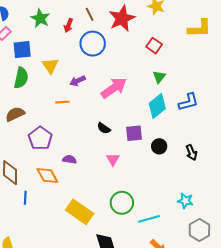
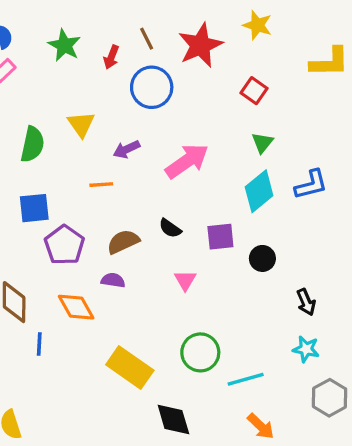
blue square: (22, 50) -> (34, 208), moved
brown semicircle: (15, 114) -> (123, 242), moved
black arrow: (191, 152) -> (306, 302), moved

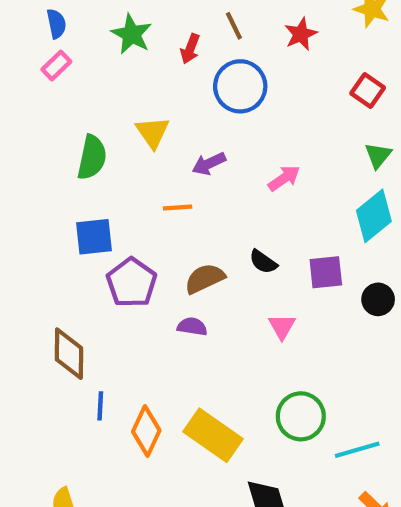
red star: (200, 45) -> (301, 34), size x0.6
pink arrow: (187, 161) -> (284, 178), size x0.6
orange diamond: (76, 307) -> (146, 431), moved, turned 54

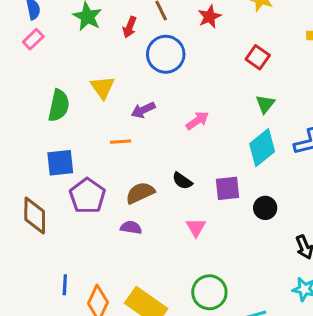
brown diamond: (69, 354) -> (35, 215), moved

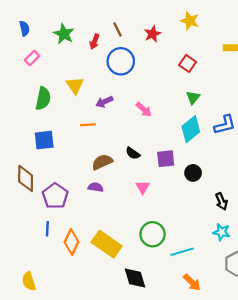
pink rectangle: (33, 39) -> (32, 58), moved
pink arrow: (197, 121) -> (144, 109), turned 77
purple pentagon: (87, 196) -> (55, 196), moved

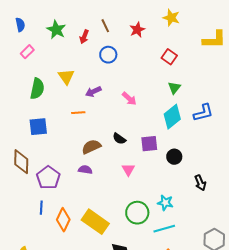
blue circle: (121, 61) -> (108, 55), size x0.7
cyan star: (221, 232) -> (165, 203), moved

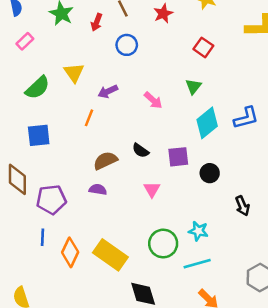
green triangle: (174, 88) -> (193, 86), moved
green semicircle: (37, 89) -> (37, 88), turned 35
orange line: (78, 113) -> (89, 118), turned -64
purple pentagon: (48, 178) -> (51, 200), turned 30

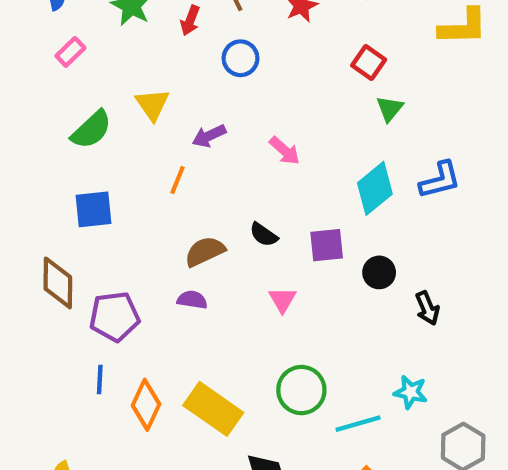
green triangle: (193, 86) -> (390, 109), moved
black arrow: (242, 206) -> (427, 308), moved
cyan star: (198, 231) -> (411, 392), moved

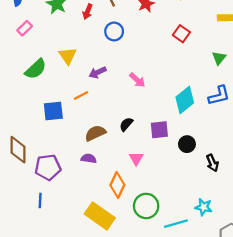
green triangle: (390, 109) -> (219, 58), moved
orange line: (178, 180) -> (81, 96), turned 40
blue square: (94, 209) -> (53, 111), moved
black semicircle: (264, 235) -> (126, 124), turned 96
orange diamond: (146, 405) -> (117, 185), moved

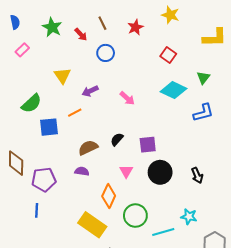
red arrow: (88, 12) -> (81, 34), turned -64
green semicircle: (36, 69) -> (31, 103), moved
cyan diamond: (185, 100) -> (173, 90), moved, turned 65
black circle: (187, 144) -> (160, 172), moved, size x1.5

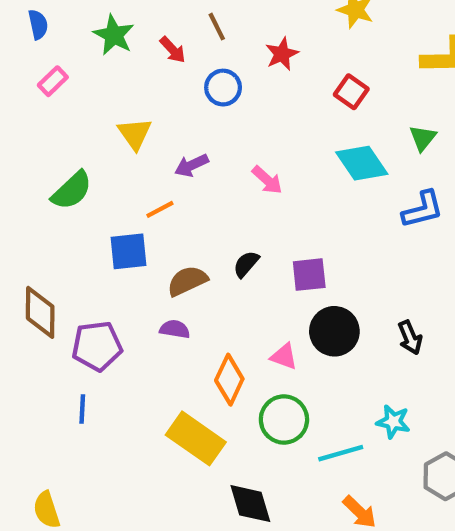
red star: (135, 27) -> (282, 54), moved
cyan diamond: (173, 90) -> (362, 163), turned 30
blue square: (49, 127) -> (128, 251), moved
pink triangle: (126, 171) -> (284, 356), moved, turned -40

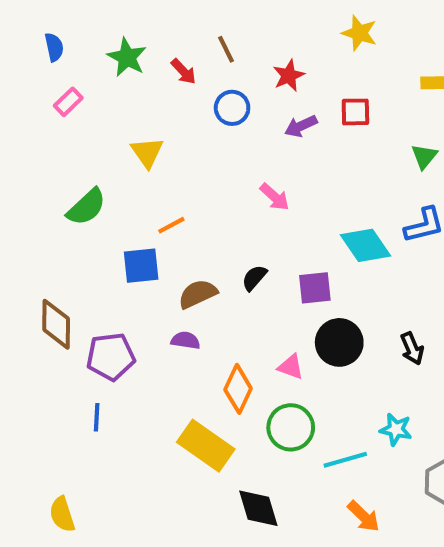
red square: (351, 92) -> (355, 112), turned -36
cyan diamond: (362, 163) -> (366, 245), moved
purple arrow: (192, 165) -> (301, 126), moved

